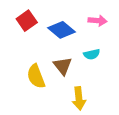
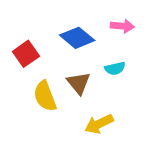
red square: (27, 21) -> (26, 54), moved
yellow arrow: (79, 98) -> (99, 124), turned 70

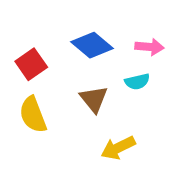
pink arrow: (122, 26) -> (149, 47), moved
yellow semicircle: (45, 96) -> (33, 115), moved

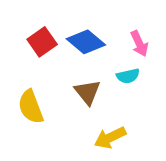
pink arrow: (149, 47) -> (139, 44), turned 60
red square: (31, 64) -> (42, 42), moved

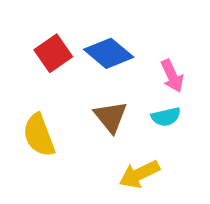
pink arrow: (139, 44) -> (172, 76), moved
cyan semicircle: (128, 76) -> (166, 117), moved

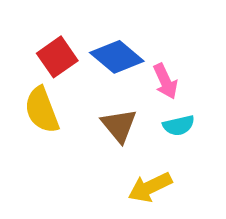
pink arrow: (172, 76) -> (165, 81), moved
yellow semicircle: (39, 135) -> (42, 110), moved

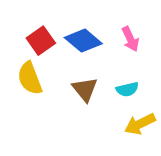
pink arrow: (165, 81) -> (130, 39), moved
yellow arrow: (150, 187) -> (140, 124), moved

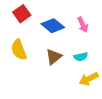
red square: (41, 41) -> (22, 14), moved
brown triangle: (85, 89) -> (54, 57), turned 30

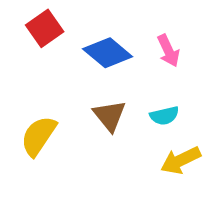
yellow semicircle: (19, 50) -> (39, 136), moved, turned 55
brown triangle: (54, 57) -> (110, 116), turned -30

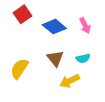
yellow arrow: (181, 160) -> (70, 81), moved

